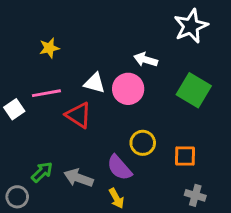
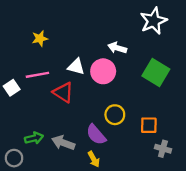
green arrow: (42, 172) -> (34, 138), turned 30
gray cross: (195, 195) -> (163, 149), moved

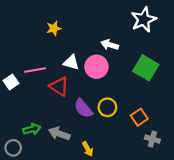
yellow star: (40, 38) -> (54, 28), moved
orange square: (149, 125) -> (139, 117), turned -35
purple semicircle: (96, 135) -> (83, 108), moved

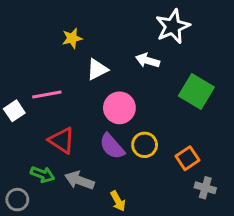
white star: (144, 20) -> (173, 26), moved
white triangle: (71, 62) -> (97, 69), moved, turned -42
pink circle: (96, 67) -> (119, 108), moved
red triangle: (59, 86) -> (62, 140), moved
green arrow: (32, 129) -> (42, 174), turned 35

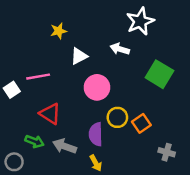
purple semicircle: (112, 146) -> (96, 134), moved, turned 40
orange square: (187, 158) -> (141, 123), moved

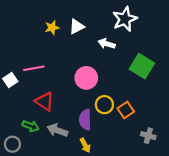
white triangle: (79, 56) -> (77, 27), moved

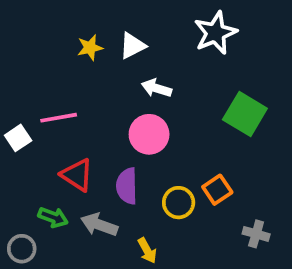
white arrow: (107, 44) -> (156, 88), moved
yellow circle: (104, 105) -> (179, 203), moved
purple semicircle: (85, 120) -> (127, 186), moved

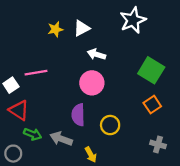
red triangle: (77, 175) -> (19, 110), moved
orange square: (217, 190) -> (152, 105), moved

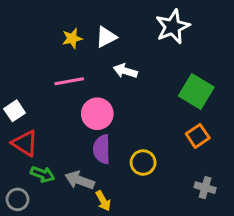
pink line: (36, 73) -> (69, 81), moved
pink circle: (92, 83) -> (97, 114), moved
yellow arrow: (91, 155) -> (103, 201), moved

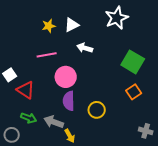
red triangle: (25, 143) -> (26, 90), moved
gray cross: (205, 188) -> (146, 131), moved

